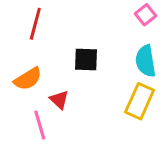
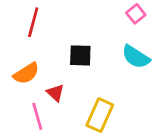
cyan semicircle: (146, 61) -> (136, 57), turned -48
yellow rectangle: (140, 101) -> (100, 115), moved

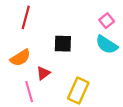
pink square: (136, 14) -> (107, 21), moved
red triangle: (55, 93) -> (43, 73), turned 40

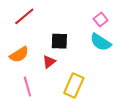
red line: (26, 17) -> (24, 16), turned 35
red triangle: (43, 73) -> (49, 62), moved

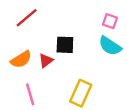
pink square: (101, 19) -> (110, 21), turned -32
red triangle: (49, 62) -> (46, 61), moved

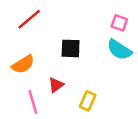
red triangle: (46, 61) -> (56, 85), moved
yellow rectangle: (81, 93) -> (88, 101), size x0.7

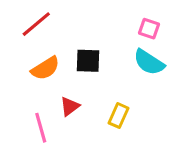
orange semicircle: (23, 64) -> (45, 68), moved
yellow rectangle: (88, 101) -> (118, 116), moved

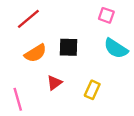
pink square: (149, 29) -> (106, 15), moved
pink line: (41, 128) -> (18, 99), moved

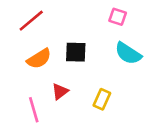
pink line: (18, 99) -> (34, 110), moved

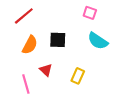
orange semicircle: (39, 59) -> (30, 45), turned -30
red triangle: (60, 91) -> (46, 70), turned -40

